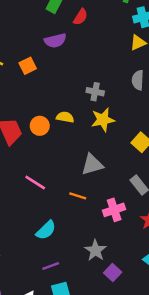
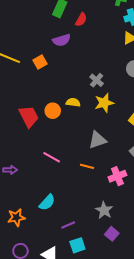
gray cross: (95, 92) -> (97, 80), turned 32
cyan semicircle: (46, 230) -> (47, 202), moved
purple square: (113, 273) -> (112, 234), moved

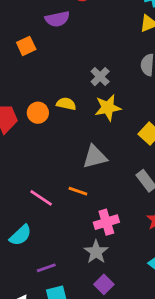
pink line: (52, 157) -> (41, 198), moved
pink cross: (117, 176) -> (106, 222), moved

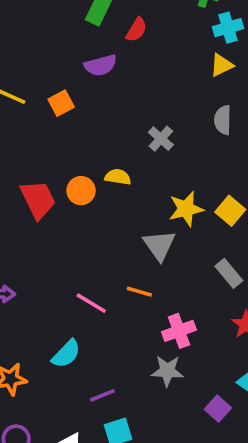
yellow star: (108, 108) -> (186, 209), moved
gray triangle: (95, 157) -> (159, 245), turned -48
gray star: (96, 252) -> (167, 371), turned -30
purple square: (104, 284) -> (218, 409), moved

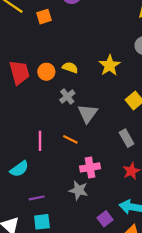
gray cross: (161, 139) -> (67, 97), moved
yellow star: (186, 209) -> (110, 65), moved, turned -30
pink line: (91, 303) -> (40, 141), turned 48

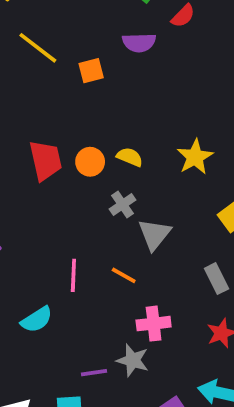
purple line: (37, 198) -> (94, 373), moved

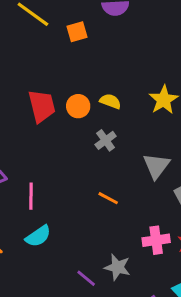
gray triangle: (154, 234) -> (156, 166), moved
pink line: (73, 275) -> (31, 196), moved
pink cross: (154, 324) -> (156, 240), moved
purple line: (94, 373) -> (86, 278), turned 50

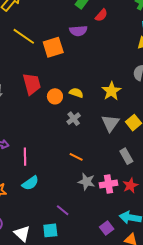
orange square: (77, 32) -> (53, 47), size x1.5
red trapezoid: (42, 106) -> (32, 84), moved
gray triangle: (156, 166) -> (110, 123), moved
gray star: (117, 267) -> (87, 182), moved

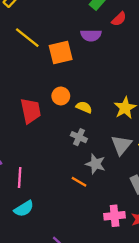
red trapezoid: (32, 84) -> (31, 111), moved
orange circle: (55, 96) -> (61, 96), moved
gray cross: (74, 119) -> (79, 137), turned -32
gray star: (87, 182) -> (95, 164), moved

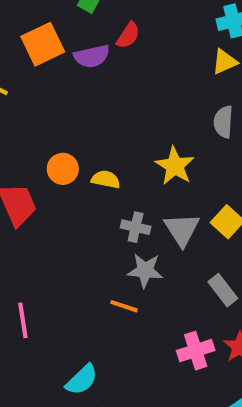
red semicircle: (119, 19) -> (128, 35), moved
orange square: (61, 53) -> (43, 44), moved
gray cross: (79, 137) -> (136, 227), moved
cyan semicircle: (24, 209) -> (82, 380), moved

